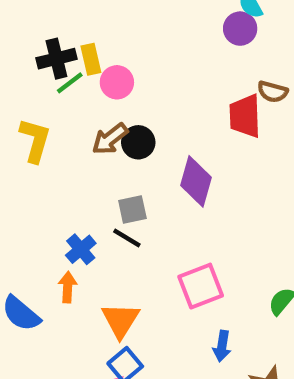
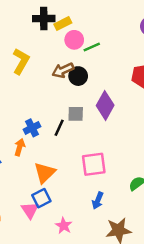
yellow rectangle: (91, 59) -> (63, 24), turned 63
green line: (70, 83) -> (92, 47), moved
gray square: (132, 209) -> (76, 114), moved
black line: (127, 238) -> (59, 128), turned 70

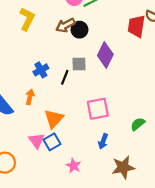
blue cross: (32, 128) -> (41, 70), moved
pink triangle: (30, 210) -> (37, 141), moved

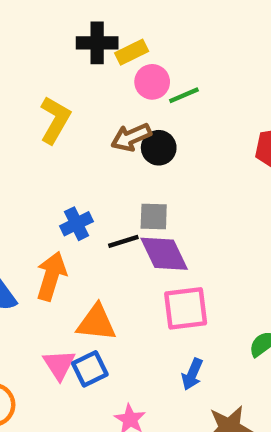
purple diamond: (105, 55) -> (164, 254), moved, turned -55
black line: (65, 77) -> (123, 241), turned 48
orange arrow: (30, 97) -> (51, 276), size x1.5
orange triangle: (54, 119) -> (96, 323), turned 50

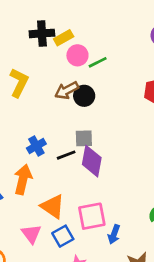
purple diamond: (164, 254) -> (92, 161), turned 40
pink square: (186, 308) -> (92, 216), moved
orange triangle: (96, 323) -> (53, 206), turned 32
blue square: (90, 369) -> (63, 236), moved

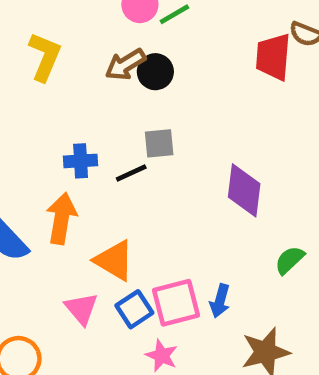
blue cross: (36, 146) -> (81, 161), turned 30
purple diamond: (92, 161) -> (244, 190), moved
pink square: (92, 216) -> (176, 303), moved

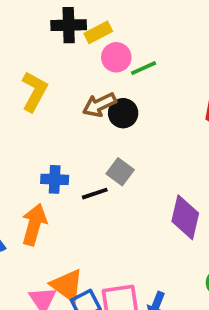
gray square: (159, 143) -> (120, 172), turned 36
orange triangle: (114, 261) -> (67, 285), moved

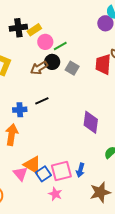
black circle: (123, 113) -> (52, 62), moved
gray square: (120, 172) -> (72, 68), moved
black line: (95, 194) -> (42, 101), moved

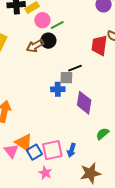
gray square: (72, 68) -> (66, 78), moved, turned -32
black line: (42, 101) -> (75, 68), moved
blue cross: (20, 110) -> (58, 89), moved

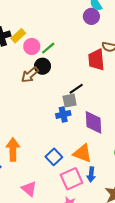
orange triangle: (24, 143) -> (82, 153), moved
blue square: (34, 152) -> (54, 157), moved

